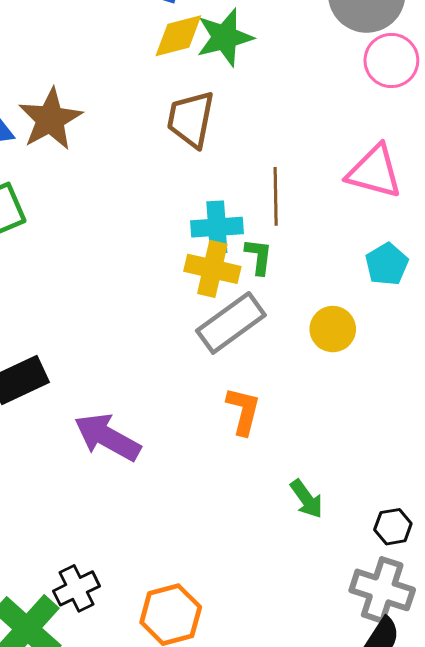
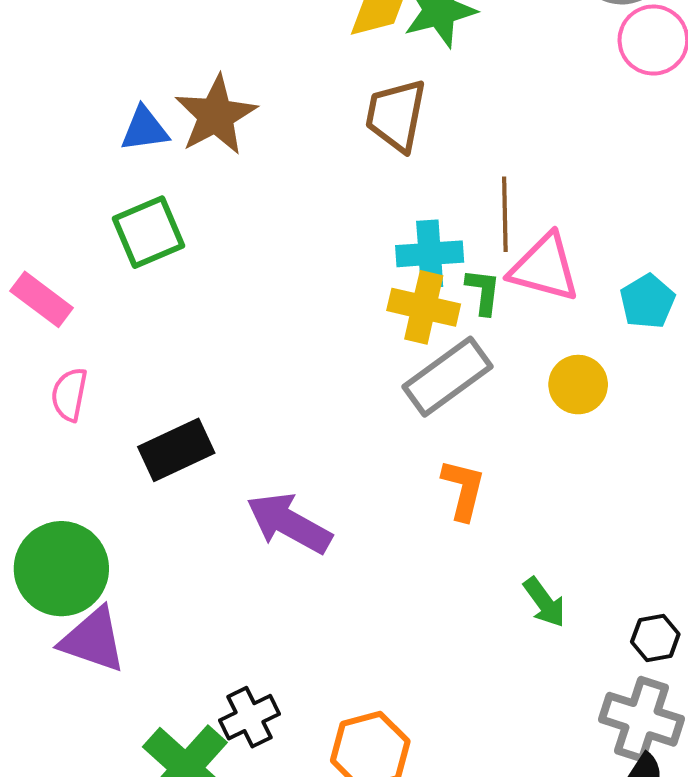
pink triangle: (374, 172) -> (544, 268), moved

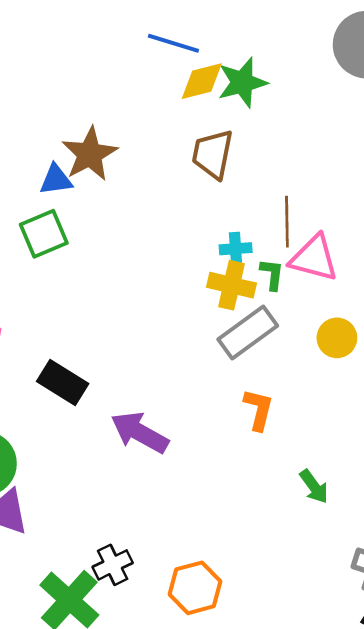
blue triangle: (145, 129) -> (56, 180), moved
cyan cross: (430, 254) -> (236, 249), size x0.7
black rectangle: (176, 450) -> (63, 382), turned 57

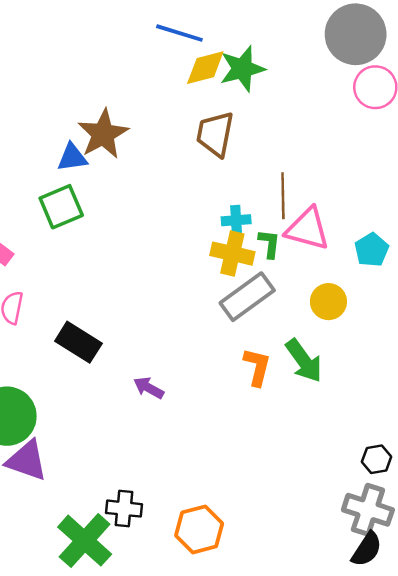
purple arrow: (140, 432) -> (149, 388), size x0.6
green arrow: (314, 487) -> (304, 361), moved, size x1.4
black cross: (113, 565) -> (124, 509), turned 32

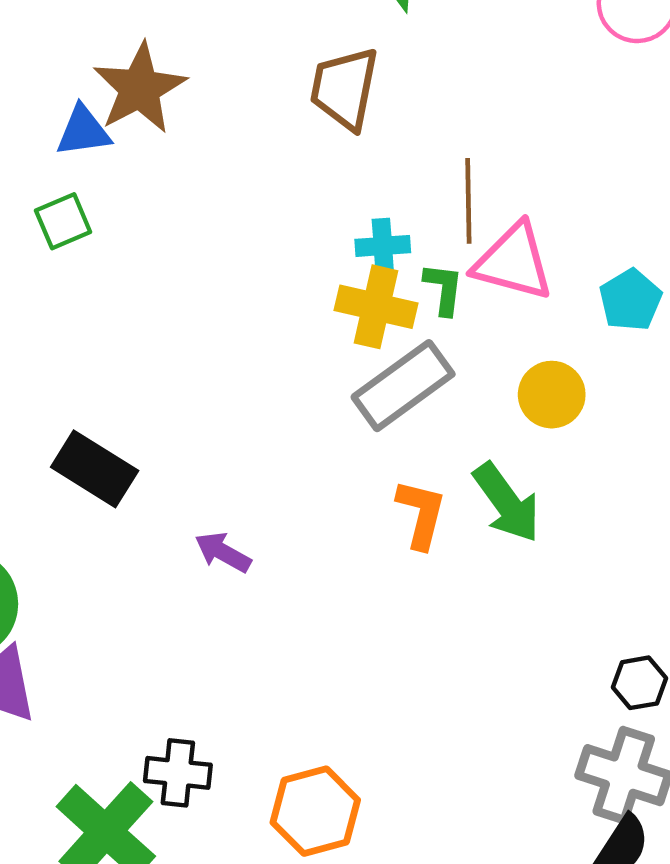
green square: (61, 207) -> (63, 221), size x0.7

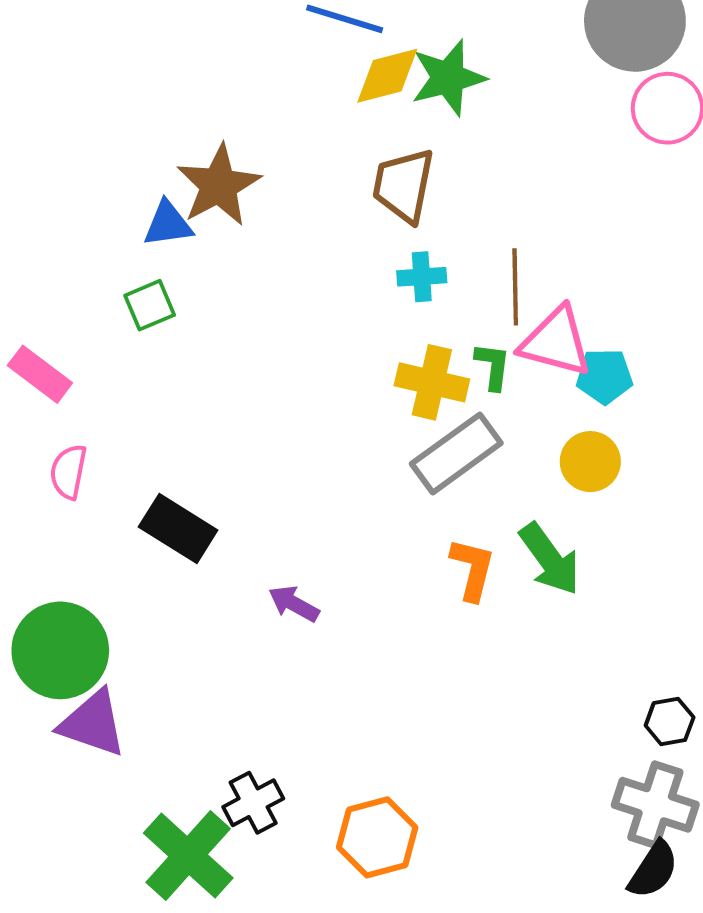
cyan cross: (383, 246) -> (422, 277), moved
cyan pentagon: (630, 300) -> (605, 376), moved, turned 30
black cross: (178, 773) -> (253, 803), turned -34

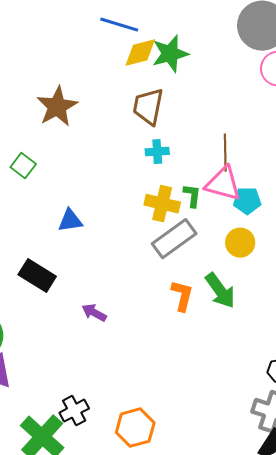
blue triangle: (168, 224) -> (70, 221), moved
brown line: (515, 287) -> (225, 153), moved
green square: (150, 305) -> (23, 166), turned -30

